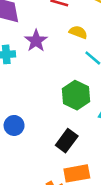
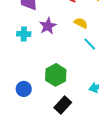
green hexagon: (76, 95) -> (56, 75), moved

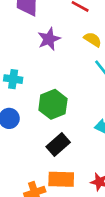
cyan cross: (24, 34) -> (13, 79), moved

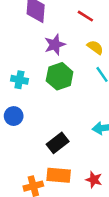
green hexagon: (53, 104) -> (60, 76), moved

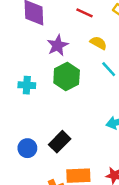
blue circle: (14, 116) -> (27, 148), moved
black rectangle: (58, 143) -> (60, 142), moved

